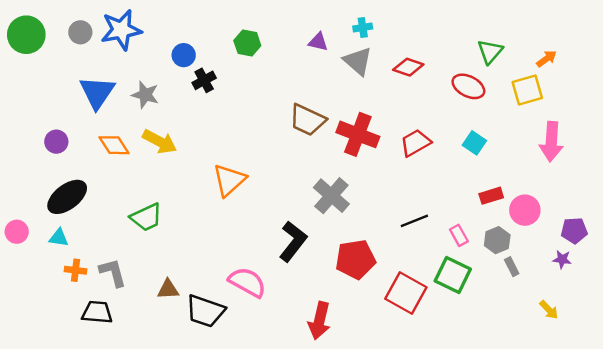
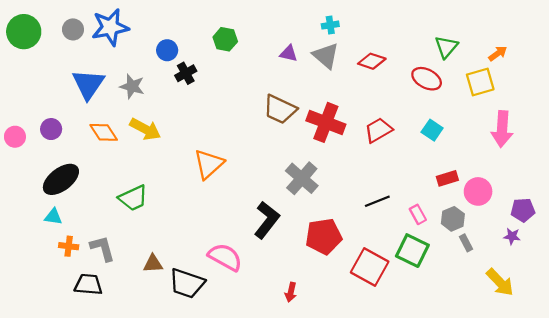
purple triangle: (318, 42) -> (289, 54), moved
pink circle: (17, 232) -> (15, 137), moved
yellow arrow: (549, 310) -> (500, 282), size x1.6
red arrow: (319, 321) -> (291, 292), size x0.6

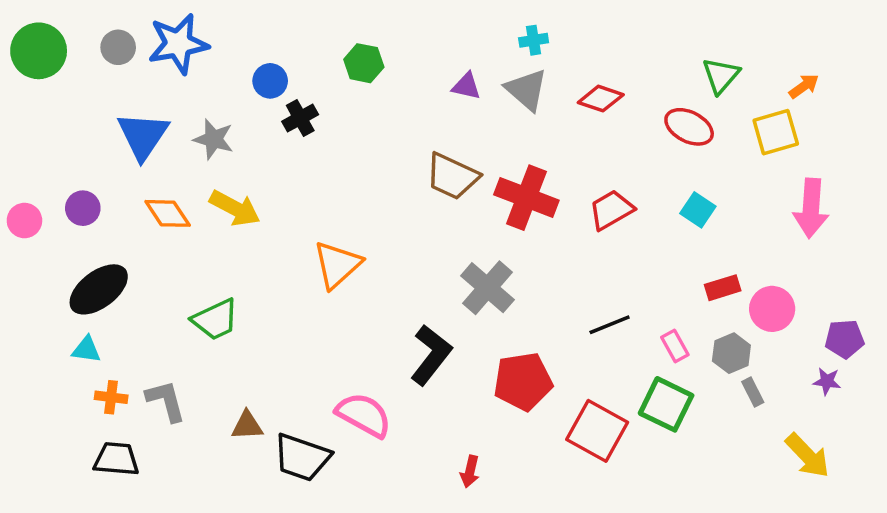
black trapezoid: (88, 284) -> (116, 459), moved

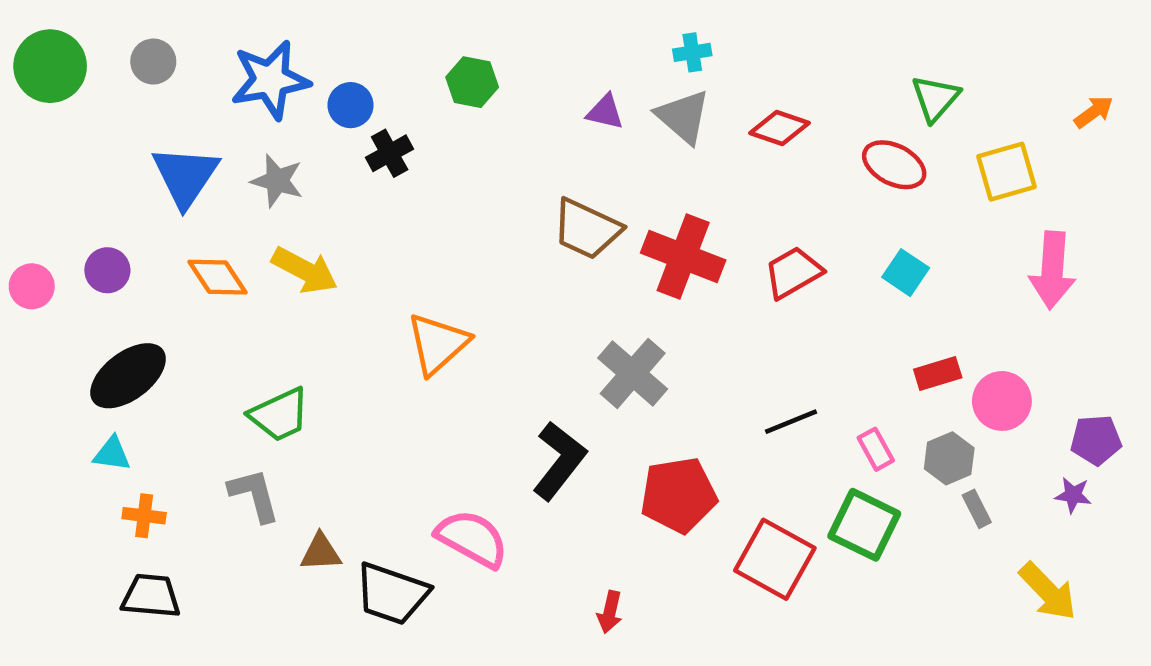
blue star: (178, 44) -> (270, 80), moved
orange arrow: (804, 86) -> (1094, 112), moved
gray L-shape: (166, 401) -> (254, 495), moved

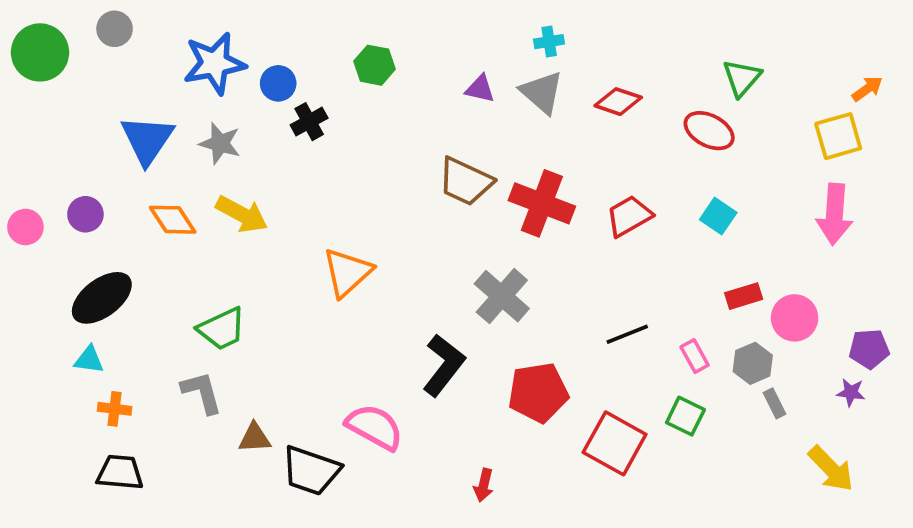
gray circle: (153, 62) -> (115, 29), moved
yellow square: (1007, 172) -> (838, 136), moved
green square: (864, 525) -> (685, 416), size x0.7

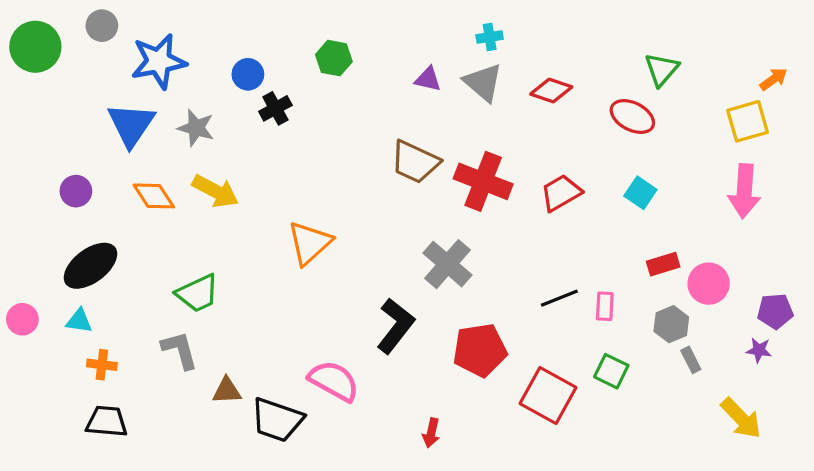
blue star: (215, 63) -> (159, 61), moved
pink circle: (25, 227) -> (22, 319), moved
pink rectangle: (695, 356) -> (605, 306), moved, turned 32

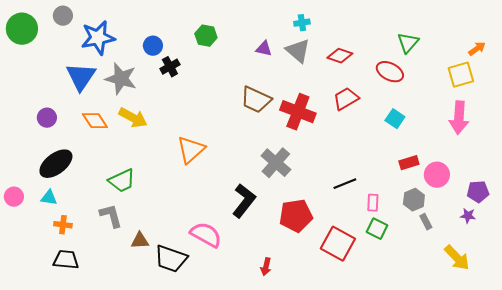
gray star: (196, 128) -> (121, 79), size x1.4
red trapezoid: (561, 193) -> (346, 99), moved
pink rectangle: (605, 306) -> (373, 203), moved

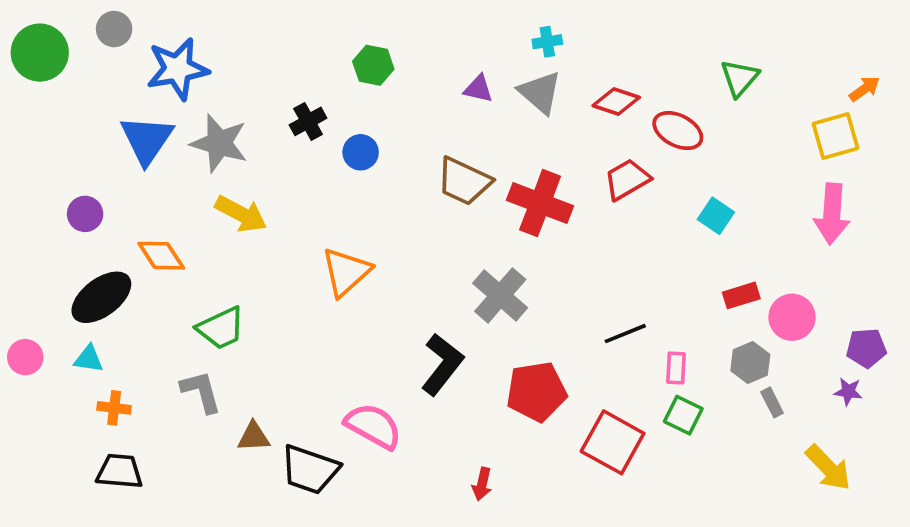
blue circle: (153, 46) -> (361, 152), moved
red ellipse: (390, 72) -> (678, 131), moved
orange diamond: (95, 121) -> (161, 256), moved

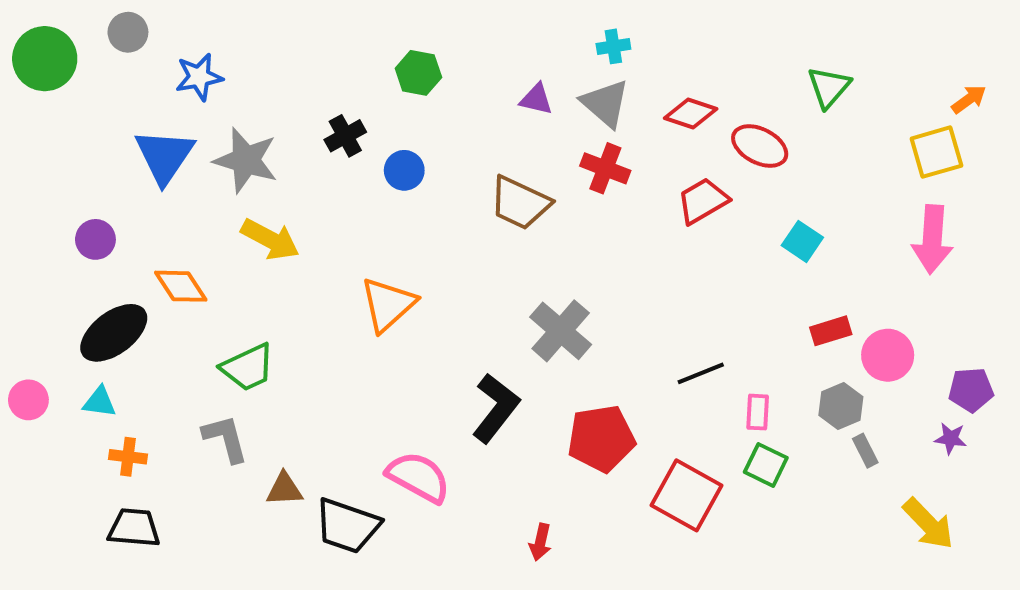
blue star: (178, 69) -> (199, 77), size x0.7
red cross: (540, 203) -> (605, 168), moved, size x0.7

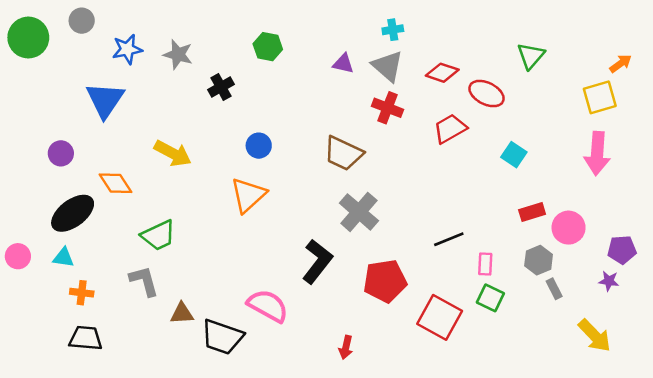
gray star: (246, 160) -> (178, 54), moved, size x0.7
blue circle: (404, 170) -> (259, 146), moved
brown trapezoid: (520, 203) -> (343, 153), moved

